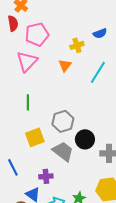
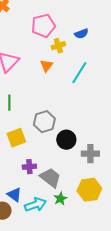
pink pentagon: (37, 34) -> (43, 26), moved
gray trapezoid: (63, 151) -> (50, 178), moved
purple cross: (46, 176) -> (29, 167), moved

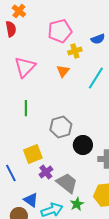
yellow square: (16, 138) -> (33, 154), moved
purple cross: (29, 167) -> (46, 172), turned -32

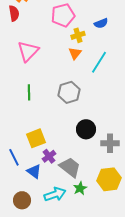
orange triangle: (63, 71) -> (75, 53), moved
gray hexagon: (61, 127) -> (69, 92), moved
blue triangle: (31, 200) -> (34, 171), moved

